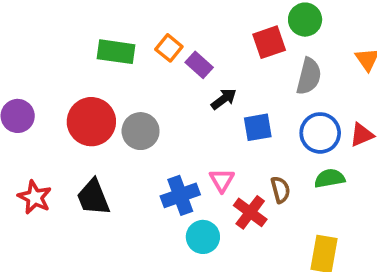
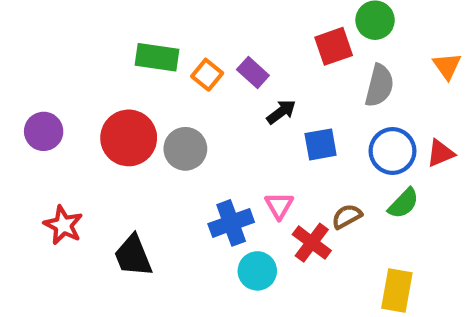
orange square: (169, 48) -> (207, 75), moved
green semicircle: (330, 178) -> (403, 203), turned 144
brown semicircle: (280, 190) -> (347, 216), turned -104
black trapezoid: (93, 197) -> (133, 256), moved

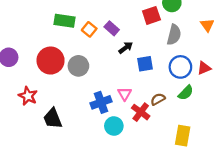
red star: (63, 225) -> (28, 96), moved

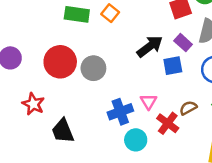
purple rectangle: (112, 28) -> (183, 43), moved
orange square: (89, 29) -> (110, 13), moved
black arrow: (126, 48) -> (150, 46), size x1.5

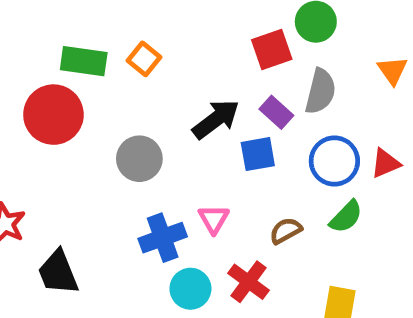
red circle: (60, 62) -> (53, 115), moved
gray circle: (93, 68) -> (139, 159), moved
red cross: (168, 123) -> (249, 282), moved

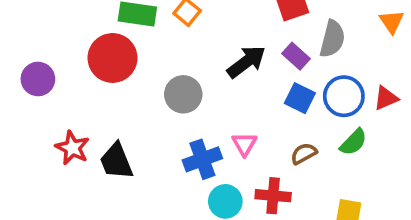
blue square: (258, 154) -> (300, 98), moved, turned 36
black trapezoid: (58, 272) -> (116, 161), moved
red cross: (249, 282) -> (273, 196), turned -32

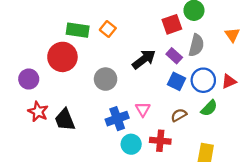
purple circle: (38, 79) -> (29, 79), moved

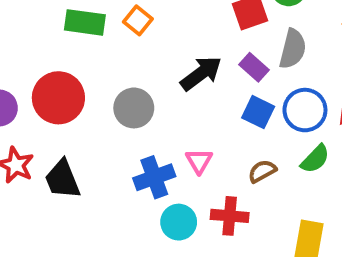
red circle: (62, 57) -> (58, 98), moved

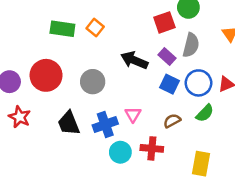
black arrow: (201, 73) -> (134, 60), turned -120
black trapezoid: (63, 179) -> (69, 123), moved

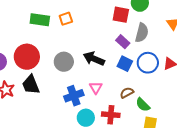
red square: (164, 22) -> (121, 15), turned 30
orange square: (95, 27) -> (66, 19), turned 32
black arrow: (134, 60) -> (94, 59), moved
green semicircle: (205, 113) -> (143, 105), moved, turned 91
black trapezoid: (69, 123) -> (31, 85), moved

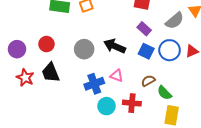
gray semicircle: (142, 33) -> (175, 21), moved, turned 36
red circle: (27, 57) -> (46, 44), size x0.6
pink triangle: (96, 88) -> (117, 76), turned -40

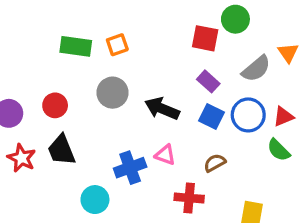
gray circle: (84, 49) -> (113, 93), moved
green semicircle: (164, 93) -> (279, 150), moved
cyan circle: (106, 106) -> (95, 200), moved

